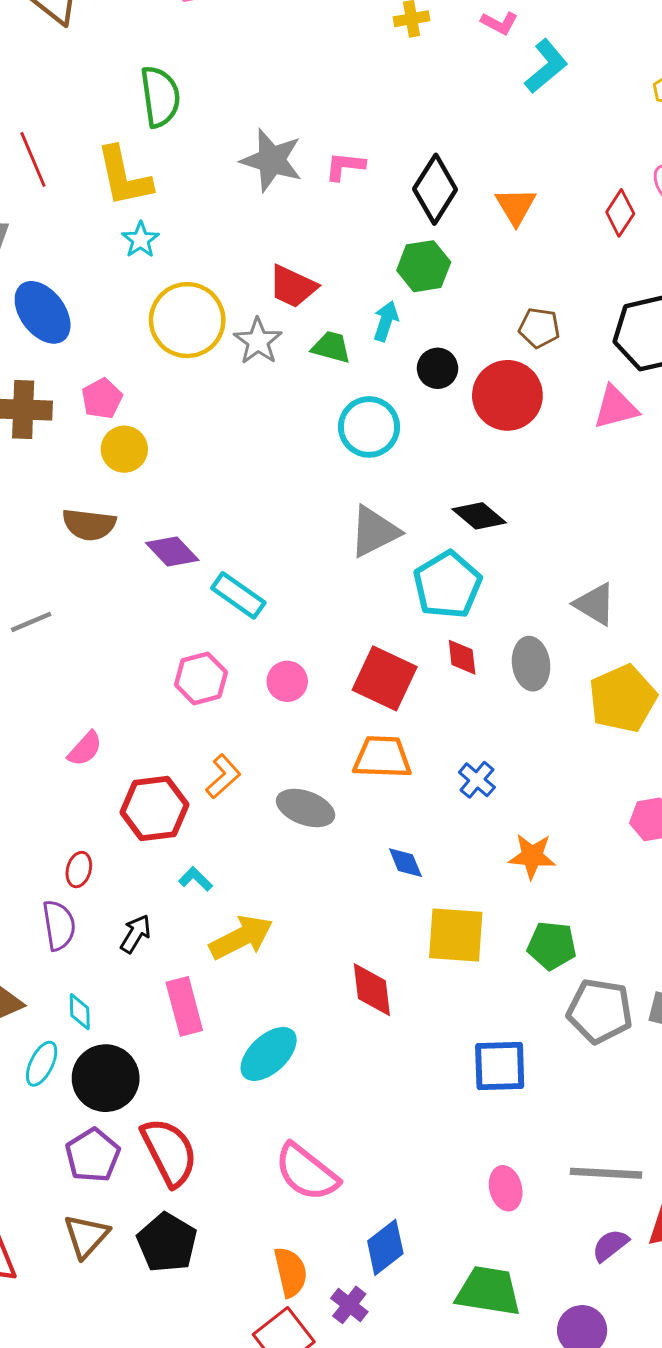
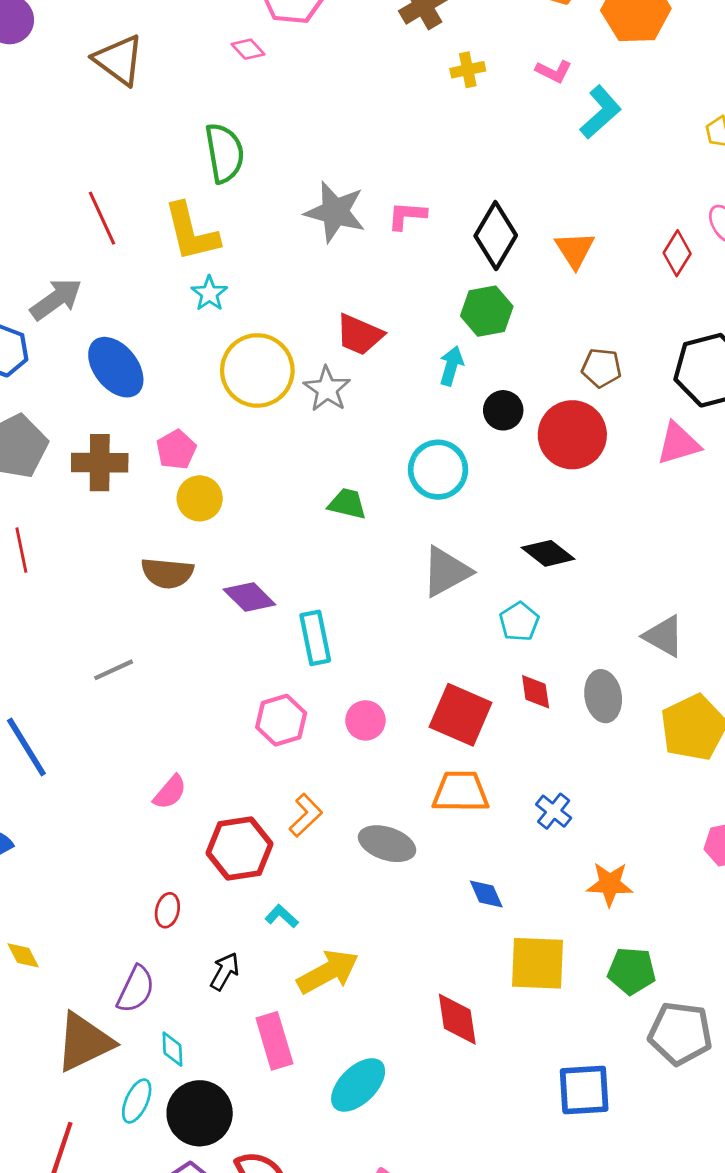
green trapezoid: (331, 347) -> (347, 504), moved
cyan pentagon: (447, 585) -> (519, 622), size x0.6
cyan rectangle: (238, 595) -> (315, 638), turned 45
purple semicircle: (59, 925) -> (136, 989), moved, turned 36

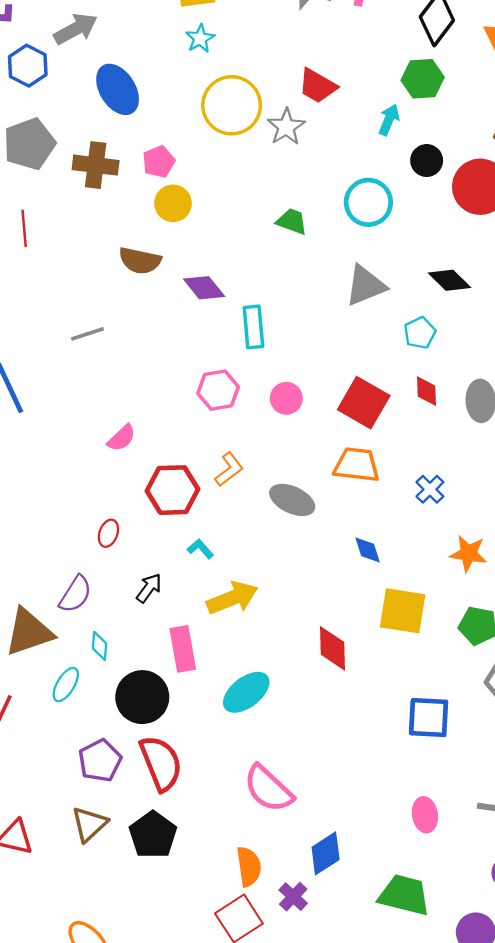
black circle: (200, 1113) -> (142, 697), moved

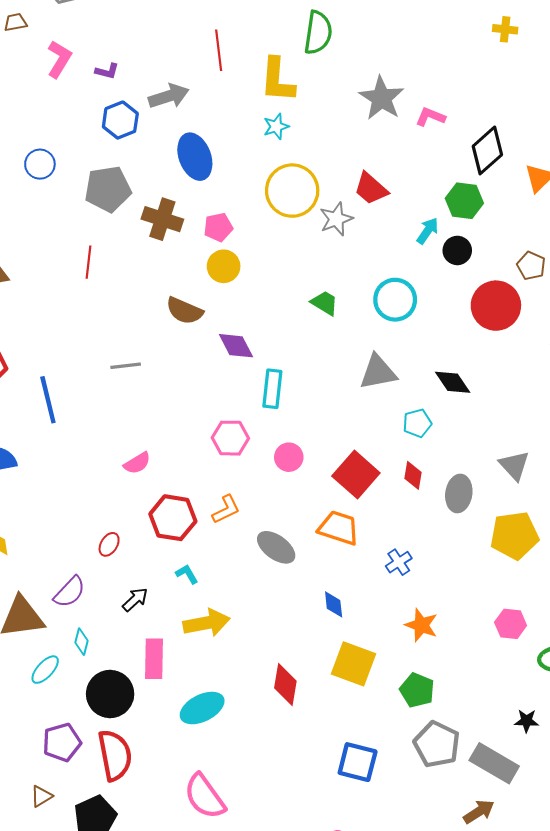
black circle: (427, 161) -> (457, 250), moved
brown triangle: (89, 824) -> (41, 796), size x0.7

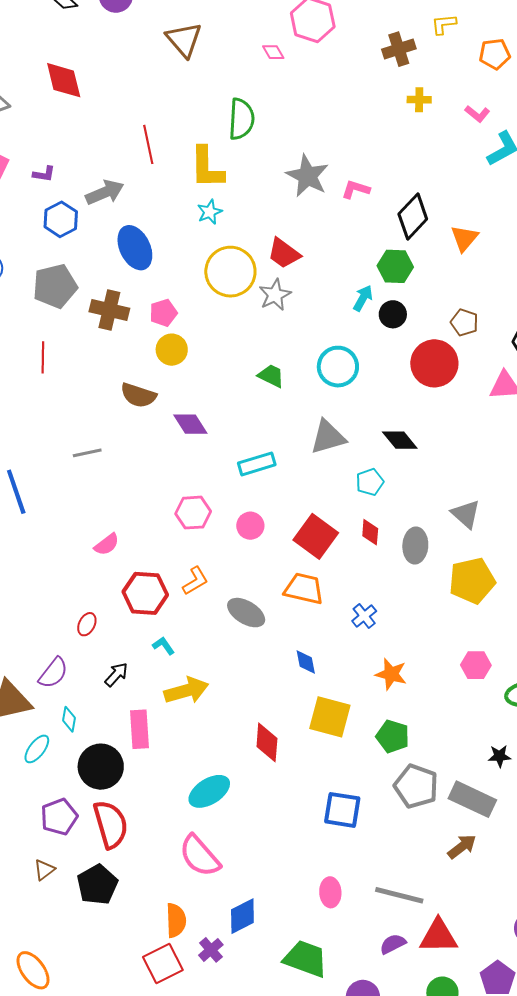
red trapezoid: (371, 189) -> (284, 253), moved
cyan rectangle: (272, 389) -> (257, 464), moved, turned 72
cyan ellipse: (202, 708) -> (209, 791), moved

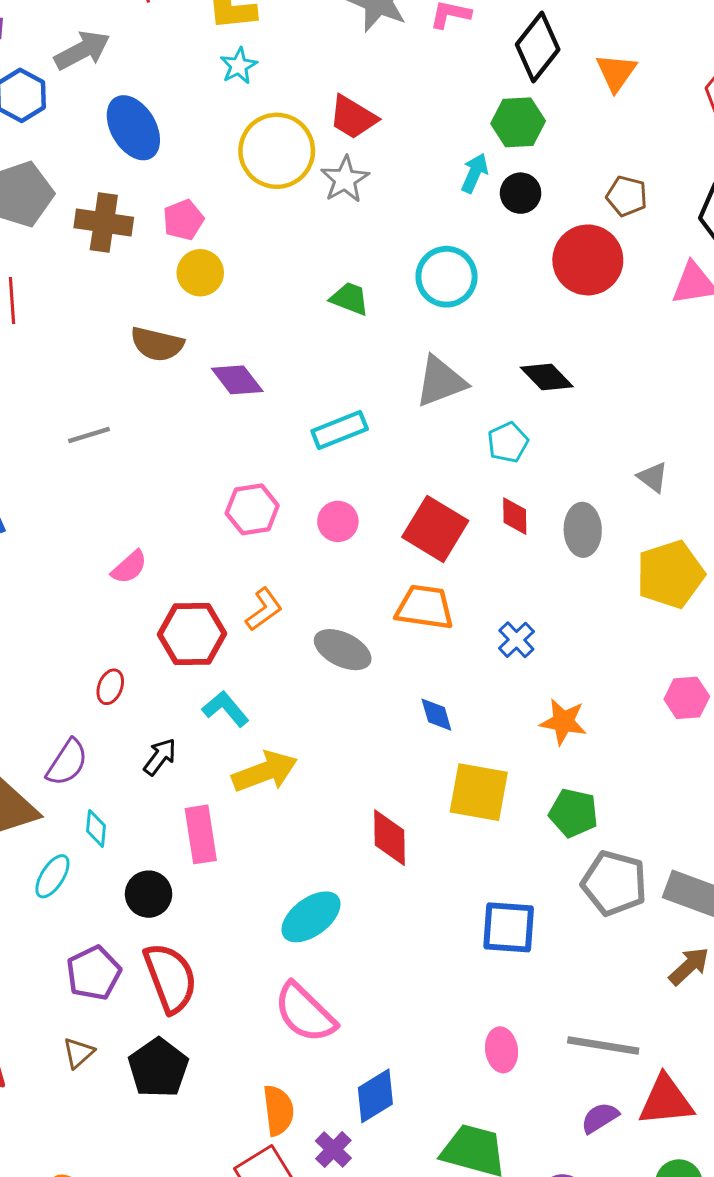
gray triangle: (466, 514) -> (653, 477), size x0.7
cyan L-shape: (164, 646) -> (226, 709), size x1.4
black circle: (101, 767) -> (149, 894), size x0.7

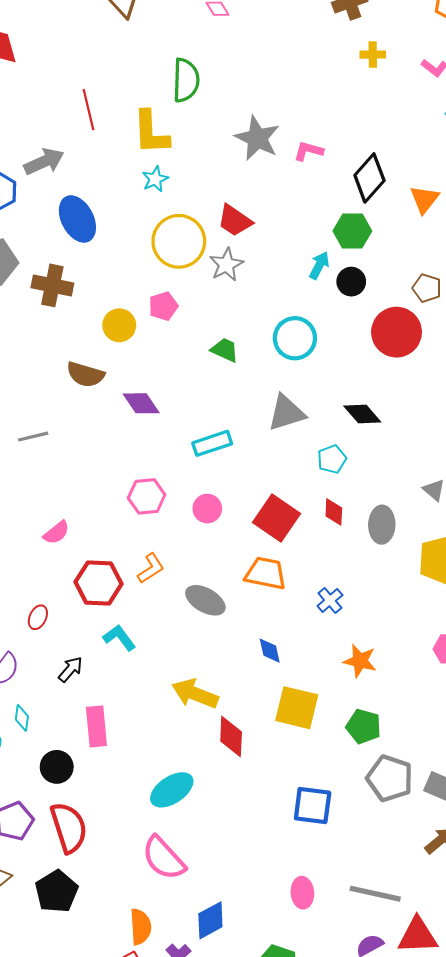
pink pentagon: (183, 220) -> (163, 306), moved
yellow arrow: (265, 772) -> (195, 694), moved, turned -141

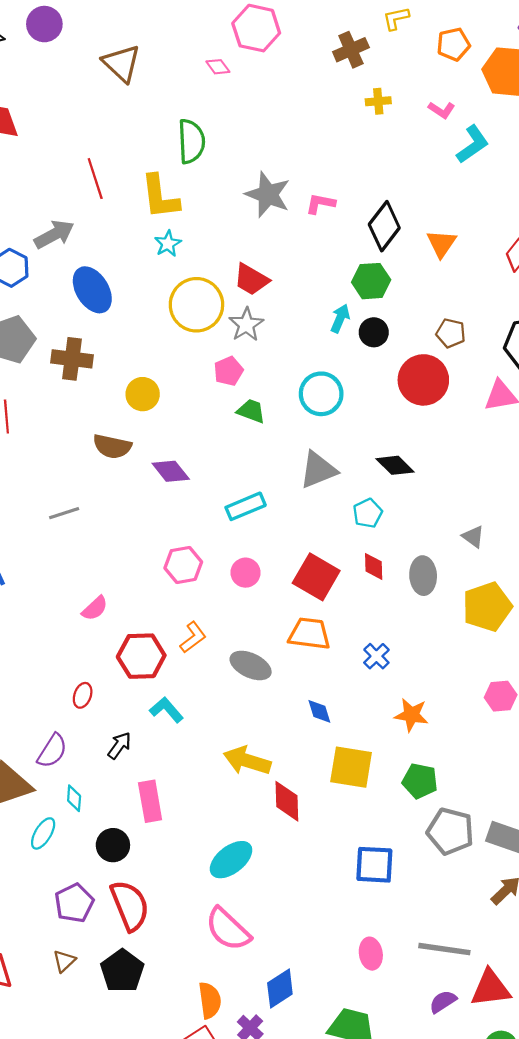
pink pentagon: (163, 306) -> (228, 371), moved

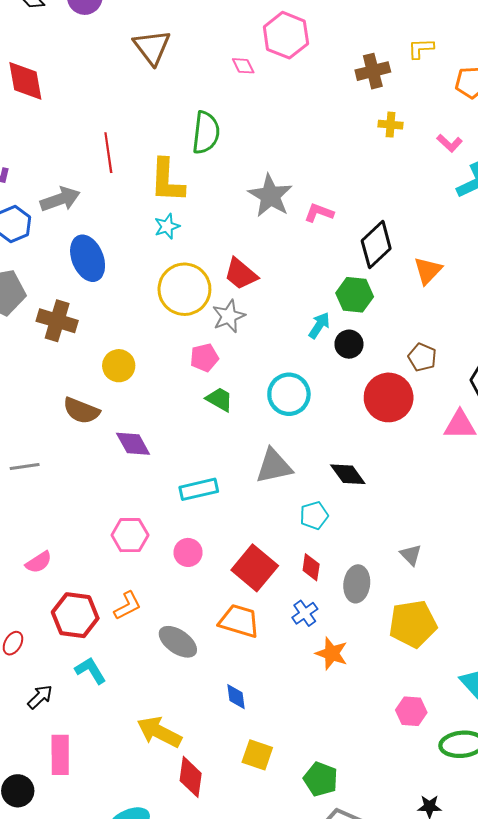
blue cross: (376, 656) -> (305, 613), moved
orange star: (411, 715) -> (332, 653), moved
yellow square: (351, 767) -> (257, 755), size x0.7

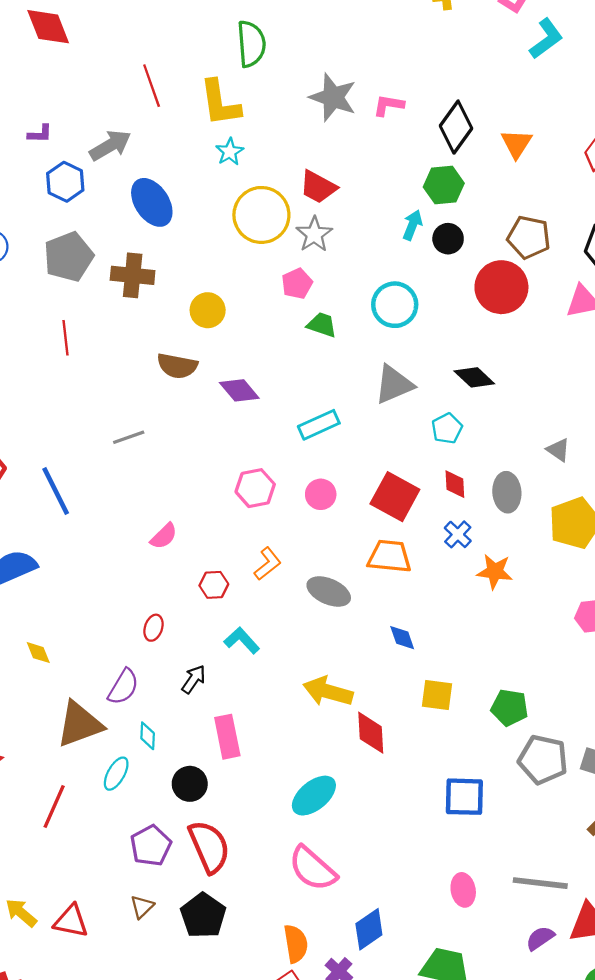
brown pentagon: (422, 357) -> (529, 237), size x1.4
red hexagon: (75, 615) -> (214, 585), size x0.6

